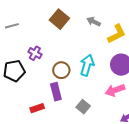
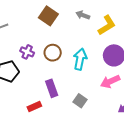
brown circle: (61, 70) -> (53, 53), moved

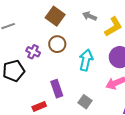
brown circle: (53, 53) -> (57, 44), moved

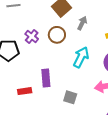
gray arrow: (90, 16) -> (82, 23), moved, turned 80
gray square: (85, 102) -> (70, 97), turned -32

